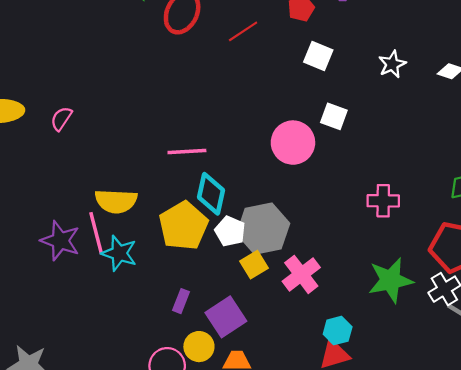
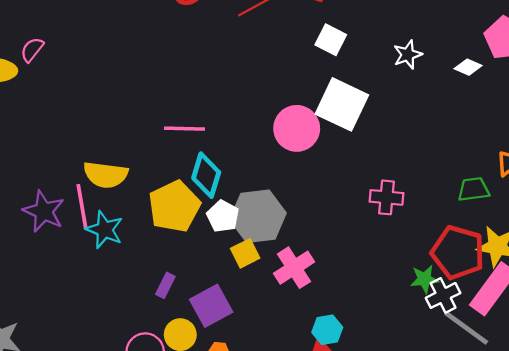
white square: (334, 116) -> (342, 104), size x1.8
pink semicircle: (61, 119) -> (32, 50), moved
green star: (390, 280) -> (424, 279), moved, size x0.6

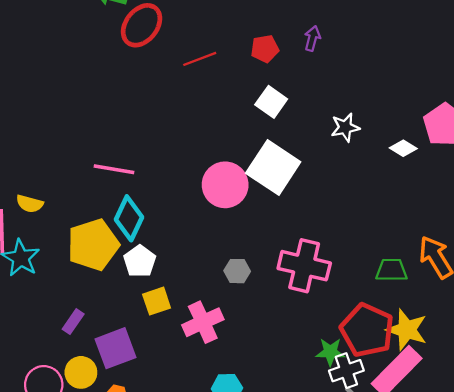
yellow semicircle: (106, 175) -> (30, 204), size x0.6
pink cross: (386, 197) -> (304, 266), size x1.5
gray hexagon: (258, 216) -> (237, 271), moved, size x0.5

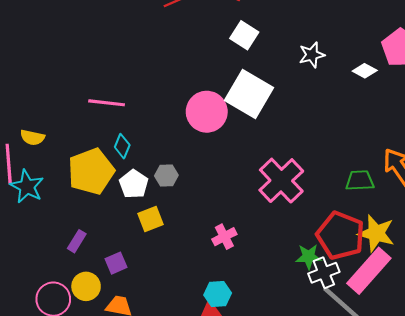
cyan diamond: (129, 218) -> (122, 146), size x0.6
pink cross: (304, 266) -> (281, 181), turned 36
gray hexagon: (237, 271) -> (166, 175), moved
pink cross: (203, 322) -> (224, 237), moved, size x0.7
purple square: (116, 348) -> (116, 263), size x0.6

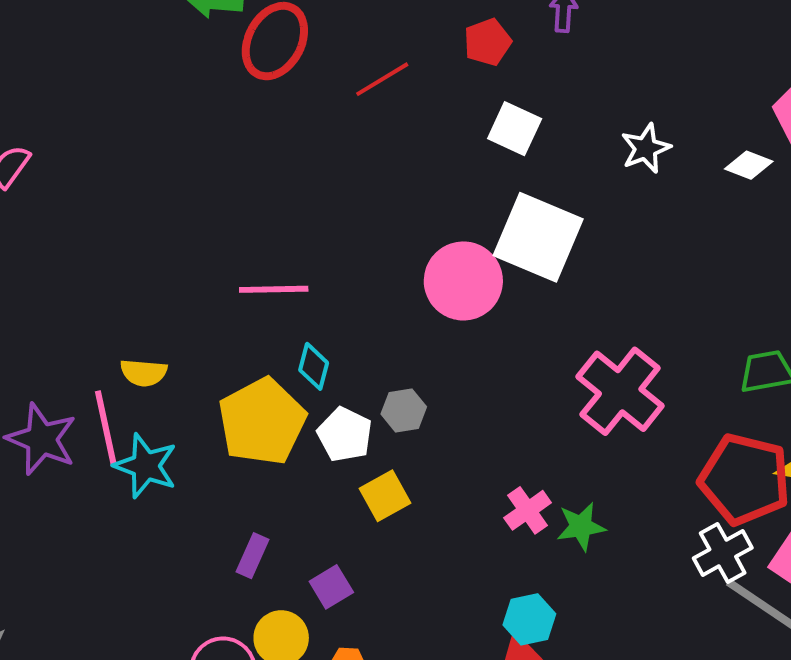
green star: (309, 257) -> (581, 526), moved

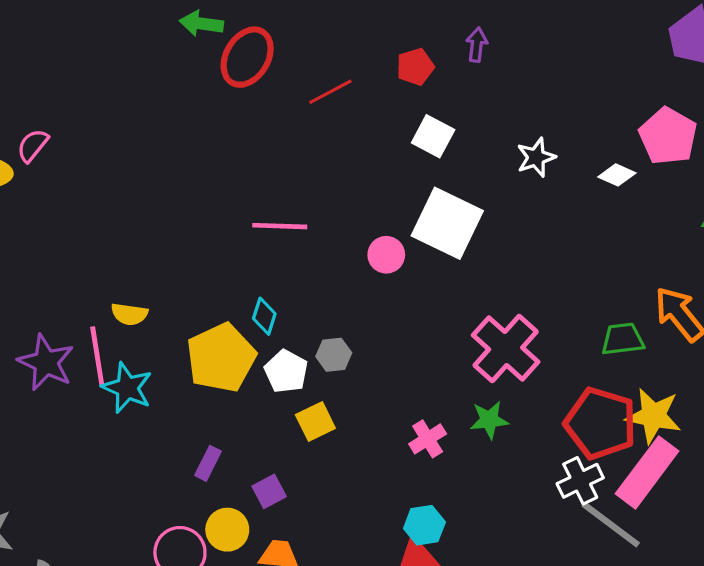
pink circle: (463, 281) -> (386, 255), size x0.6
pink line: (274, 289) -> (280, 226), moved
green star: (581, 526) -> (489, 420), moved

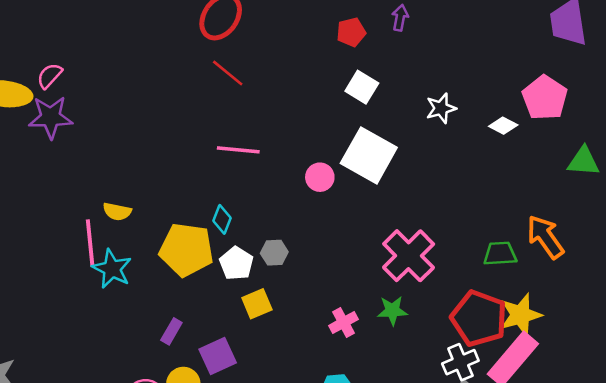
red line: (330, 92) -> (228, 73), moved, turned 64
yellow pentagon: (221, 358) -> (186, 250), turned 30
purple star: (46, 362) -> (50, 117), moved, turned -30
yellow star: (653, 416) -> (520, 315), turned -30
purple square: (269, 491) -> (218, 356), size x1.4

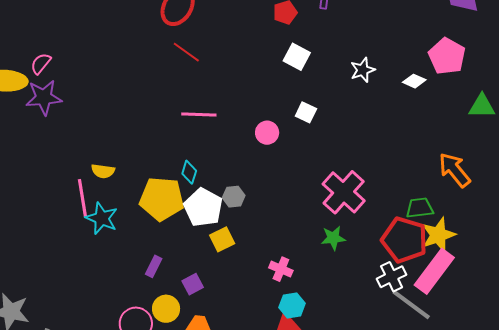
white square: (369, 155) -> (306, 112), size x0.5
green trapezoid: (500, 254) -> (420, 208), moved
white pentagon: (236, 263) -> (203, 207), size x1.4
pink cross: (343, 322) -> (281, 269), moved, turned -35
purple square: (218, 356) -> (193, 284), size x0.7

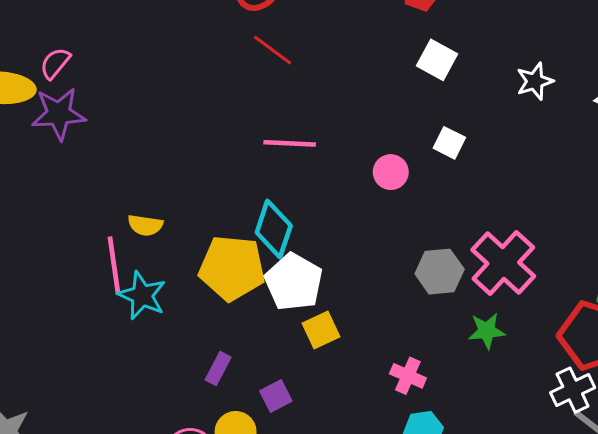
cyan diamond: (189, 172) -> (274, 229), size x1.6
gray hexagon: (234, 197) -> (440, 272), moved, size x1.4

